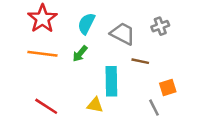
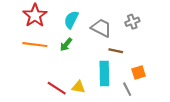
cyan rectangle: (111, 81) -> (104, 74), moved
red line: (46, 106) -> (57, 88), moved

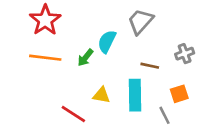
cyan semicircle: (71, 20) -> (107, 42), moved
gray cross: (132, 22) -> (185, 54), moved
gray trapezoid: (101, 28) -> (140, 21), moved, turned -75
yellow triangle: (78, 87) -> (102, 95), moved

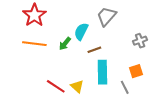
brown line: (150, 66) -> (94, 50), moved, turned -32
yellow triangle: (102, 95) -> (77, 86), moved, turned 32

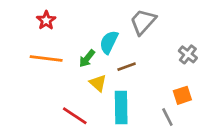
red star: (34, 15) -> (46, 20), size x0.6
gray cross: (140, 41) -> (188, 54), turned -32
cyan rectangle: (102, 72) -> (121, 108), moved
yellow triangle: (77, 86) -> (98, 83), moved

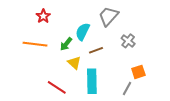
red star: (46, 20) -> (43, 16), moved
gray cross: (188, 54) -> (128, 41), moved
gray line: (167, 117) -> (127, 88), turned 56

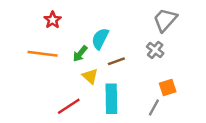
gray trapezoid: (108, 16) -> (165, 20), moved
red line: (57, 87) -> (69, 106), turned -66

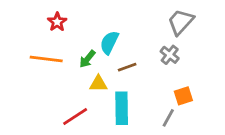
yellow triangle: (90, 76) -> (98, 84), turned -42

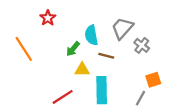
gray trapezoid: (181, 22) -> (122, 28), moved
cyan semicircle: (109, 42) -> (91, 35), turned -36
orange line: (46, 59) -> (24, 49), moved, turned 50
brown line: (127, 67) -> (106, 56), turned 35

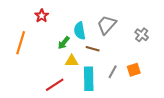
gray cross: (142, 45) -> (142, 35), moved
orange line: (24, 49) -> (21, 43), turned 50
gray line: (141, 98) -> (113, 72), moved

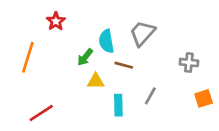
gray cross: (142, 35) -> (189, 63), moved, turned -32
orange square: (134, 70) -> (204, 98), moved
cyan rectangle: (89, 79) -> (118, 105), size x0.7
red line: (55, 85) -> (41, 113), moved

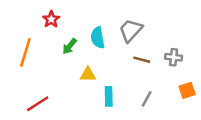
green arrow: (85, 57) -> (69, 46), moved
brown line: (124, 65) -> (142, 60), moved
gray line: (150, 96) -> (147, 99), moved

